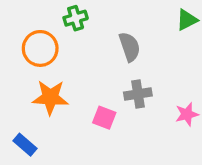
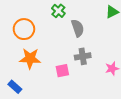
green cross: (76, 18) -> (58, 11), moved, turned -32
pink square: (104, 118) -> (62, 71), turned -32

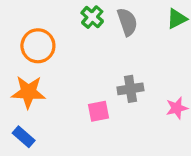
gray semicircle: (78, 28) -> (127, 22), moved
orange star: (30, 58) -> (28, 92), moved

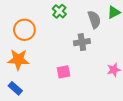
gray semicircle: (127, 22) -> (94, 20), moved
gray cross: (130, 89) -> (82, 42), moved

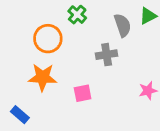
orange circle: (24, 30) -> (48, 39), moved
orange star: (18, 60) -> (43, 77), moved

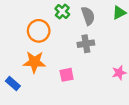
gray semicircle: (123, 25) -> (88, 16), moved
blue rectangle: (20, 115) -> (13, 83), moved

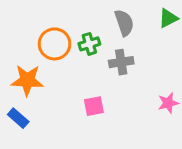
green cross: (62, 12) -> (89, 44), moved, turned 32
orange star: (34, 62) -> (27, 80), moved

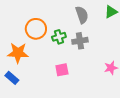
green cross: (89, 44) -> (59, 37), moved

